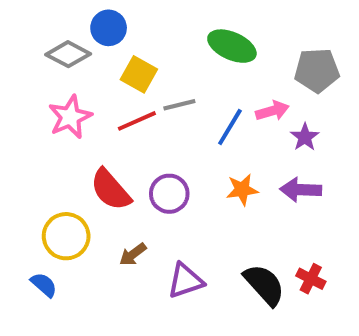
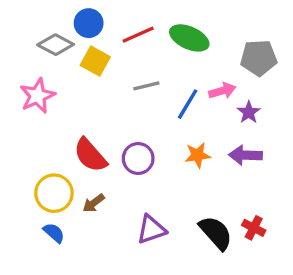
yellow square: (139, 74) -> (95, 61), moved
pink star: (70, 117) -> (37, 96), moved
red line: (137, 121) -> (138, 35), moved
brown arrow: (133, 254) -> (94, 203), moved
blue semicircle: (44, 285) -> (54, 233), moved

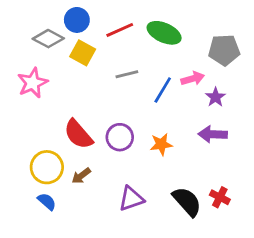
orange star: (198, 155) -> (161, 144), moved

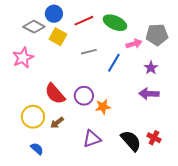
pink arrow: (193, 79) -> (134, 44), moved
orange star: (161, 144) -> (103, 107), moved
blue semicircle: (47, 202) -> (37, 149), moved

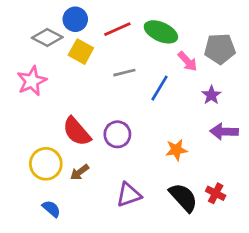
pink arrow: (134, 44) -> (188, 61), turned 63
purple arrow: (149, 94) -> (224, 132), moved
orange star: (103, 107) -> (176, 150), moved

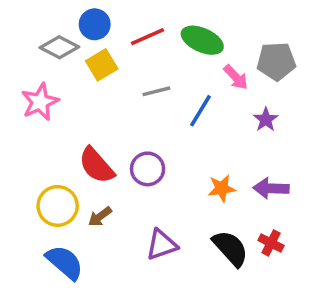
yellow square: (81, 52) -> (102, 65), turned 30
purple arrow: (224, 132) -> (271, 188), moved
blue semicircle: (51, 209) -> (65, 262), size x1.6

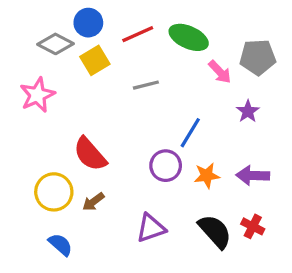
blue line: (200, 111) -> (190, 133), moved
purple circle: (148, 169) -> (166, 166), moved
blue semicircle: (65, 262) -> (60, 245), size x0.7

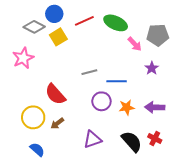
gray line: (146, 85) -> (89, 72), moved
blue line: (190, 133) -> (117, 81), turned 60

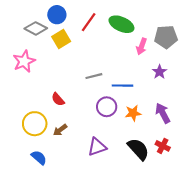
red line: (84, 21) -> (89, 22), turned -30
pink arrow: (135, 44) -> (142, 46), turned 63
red semicircle: (55, 94) -> (58, 99), size x0.6
purple arrow: (155, 107) -> (163, 113), turned 60

